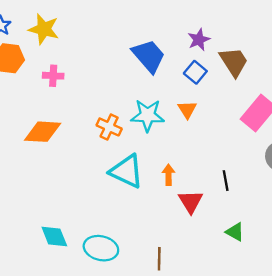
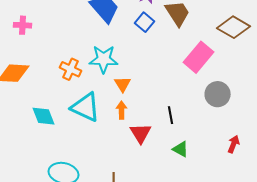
orange triangle: (187, 110) -> (123, 84), moved
green triangle: (235, 232) -> (181, 149), moved
cyan diamond: (54, 237) -> (44, 116), moved

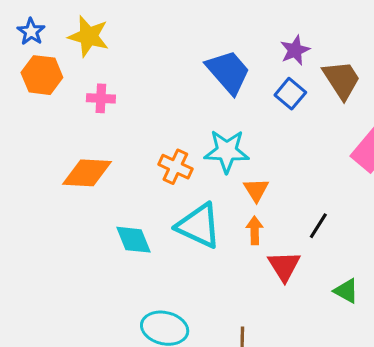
black line: (171, 115) -> (318, 226), moved, turned 42

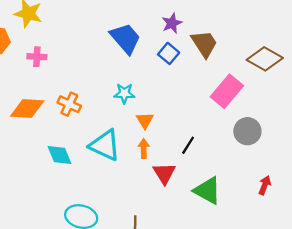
cyan star: (227, 151) -> (124, 93), size x0.7
orange cross: (175, 167) -> (69, 104), moved
green triangle: (346, 291) -> (207, 191), size x1.6

